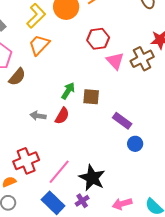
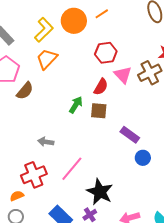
gray arrow: (38, 116) -> (46, 142), moved
red semicircle: (62, 116) -> (101, 87), moved
pink line: (59, 172) -> (72, 169), moved

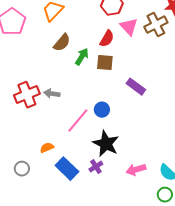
brown semicircle: (25, 91) -> (62, 43), moved
blue circle: (143, 158) -> (102, 110), moved
red cross: (34, 175) -> (27, 95), moved
orange semicircle: (17, 196) -> (47, 148), moved

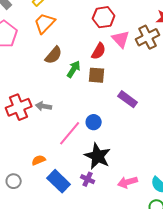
purple cross: (96, 167) -> (88, 179), turned -32

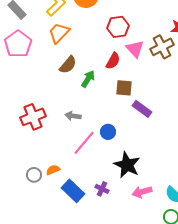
brown square: (97, 75) -> (124, 88), moved
gray arrow: (44, 106) -> (73, 116), moved
black star: (98, 156) -> (127, 165), moved
gray circle: (14, 181) -> (34, 175), moved

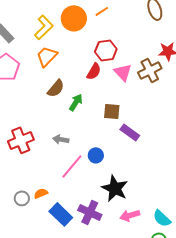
red semicircle: (113, 61) -> (94, 71), moved
purple cross: (102, 189) -> (90, 212), size x1.6

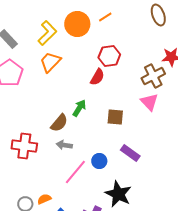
pink triangle: (123, 72) -> (149, 102), moved
brown semicircle: (56, 88) -> (59, 123), moved
purple rectangle: (130, 132) -> (130, 153), moved
red cross: (21, 140) -> (24, 146), turned 30

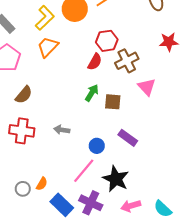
brown cross: (153, 76) -> (127, 61), moved
green arrow: (79, 108) -> (92, 93), moved
brown semicircle: (59, 123) -> (24, 95), moved
pink line: (75, 172) -> (84, 171), moved
orange semicircle: (44, 199) -> (42, 184), turned 144

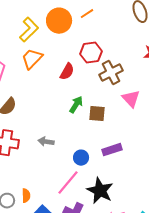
red semicircle: (95, 62) -> (67, 72), moved
purple rectangle: (128, 138) -> (112, 150), turned -54
orange semicircle: (42, 184) -> (26, 196), turned -32

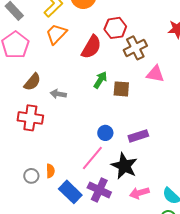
red semicircle: (67, 72) -> (91, 47), size x1.4
pink triangle: (131, 99) -> (155, 74), turned -36
gray arrow: (46, 142) -> (58, 94), moved
purple rectangle: (112, 150) -> (138, 136), moved

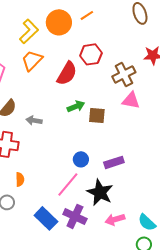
brown cross: (135, 48) -> (124, 74), moved
green arrow: (100, 80) -> (76, 106), turned 36
orange semicircle: (50, 171) -> (20, 179), moved

